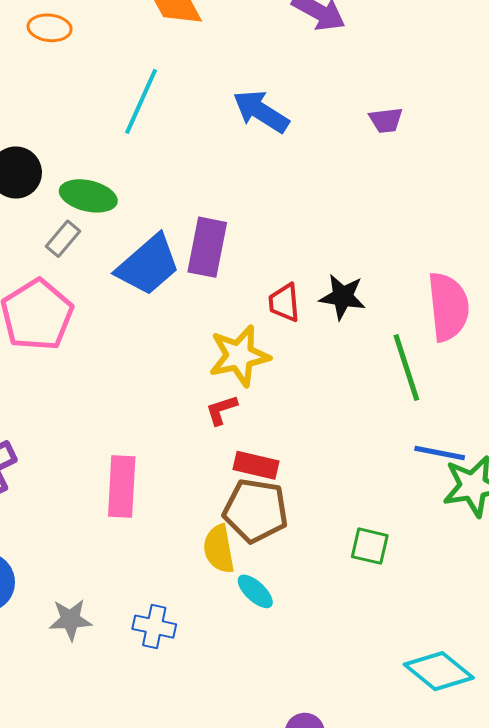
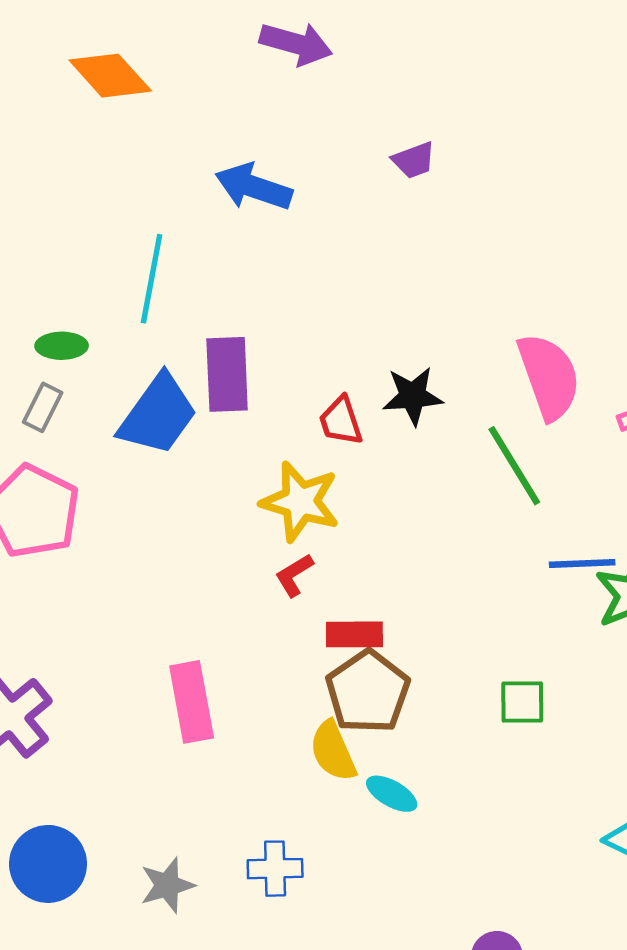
cyan line: (141, 101) -> (152, 279), moved
green ellipse: (88, 196) -> (62, 346), size x0.7
yellow star: (239, 356) -> (300, 502), turned -30
brown pentagon: (256, 511) -> (368, 692), turned -30

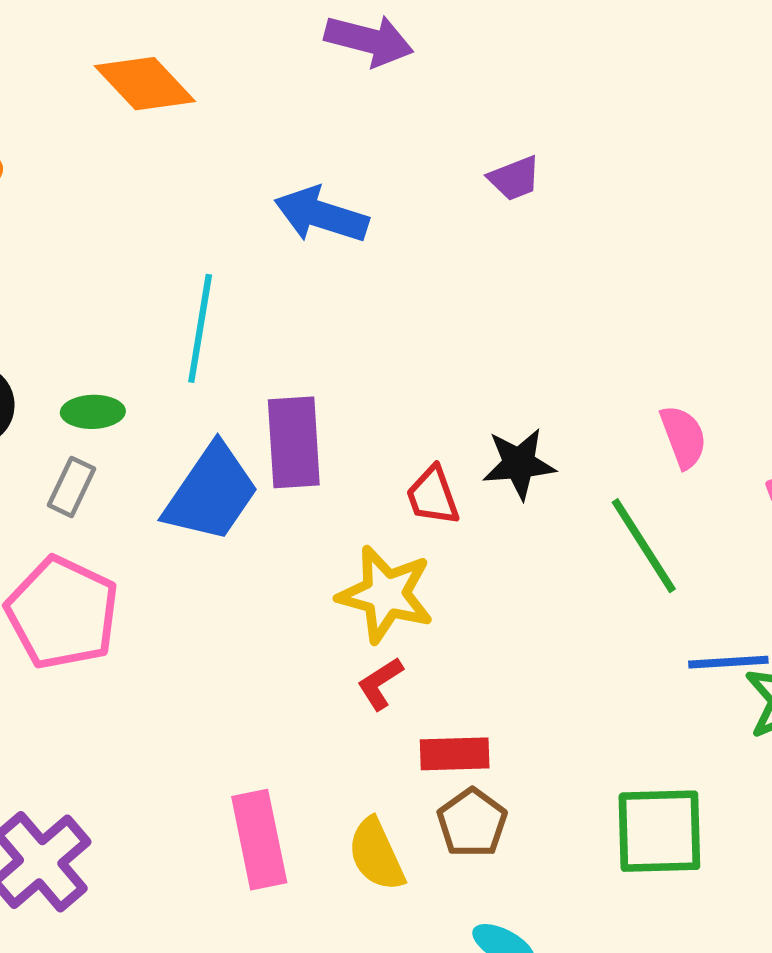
pink semicircle: (549, 377) -> (683, 437), size x0.6
brown pentagon: (368, 692) -> (472, 823), size x0.7
green square: (522, 702) -> (659, 831), size x1.6
yellow semicircle: (333, 751) -> (376, 854), moved

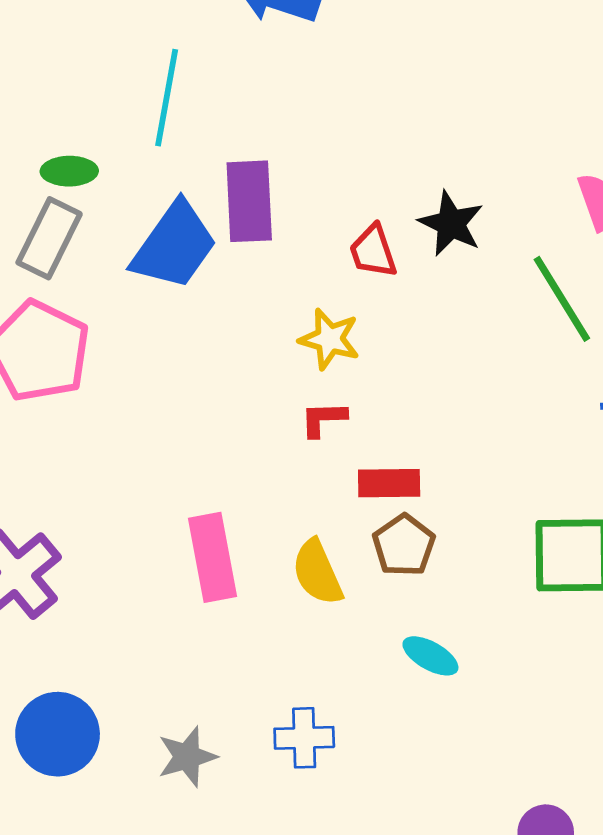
black star: (519, 464) -> (451, 224), turned 30
gray rectangle: (72, 487) -> (49, 238), size x1.5
yellow star: (386, 594) -> (329, 339), size x0.7
red L-shape: (380, 683) -> (323, 419), turned 30

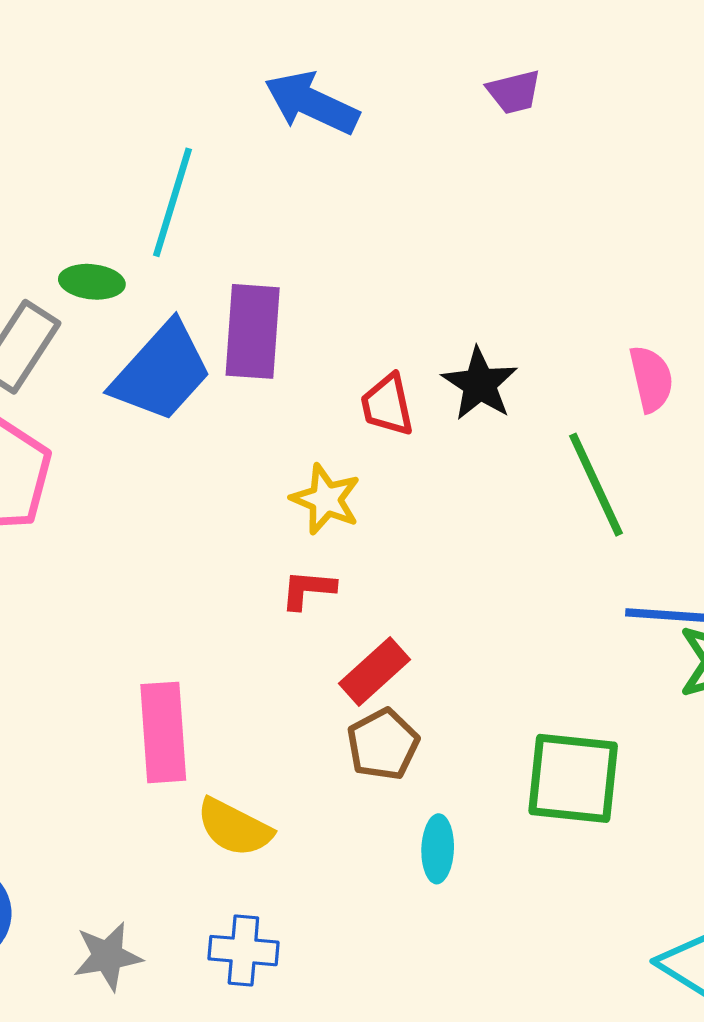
green ellipse: (69, 171) -> (92, 282), moved
red rectangle: (389, 483) -> (374, 671), turned -48
yellow semicircle: (317, 572) -> (234, 827), moved, turned -46
cyan ellipse: (430, 656) -> (438, 849), moved, turned 56

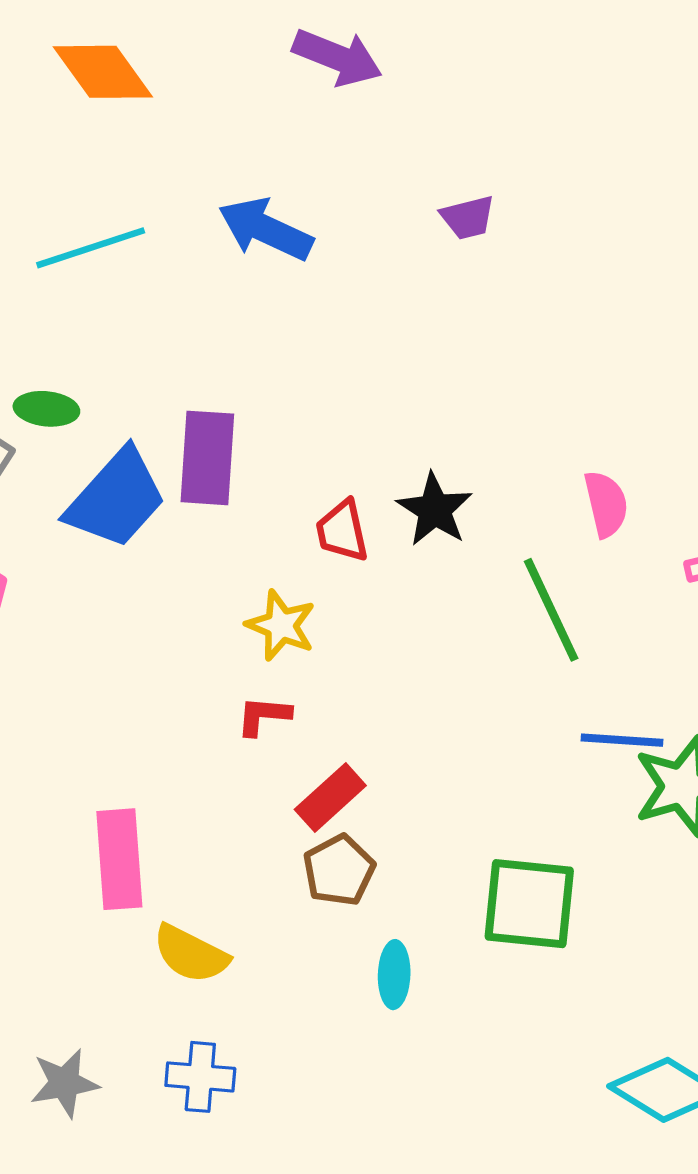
cyan line: (172, 202) -> (91, 248), moved, turned 55

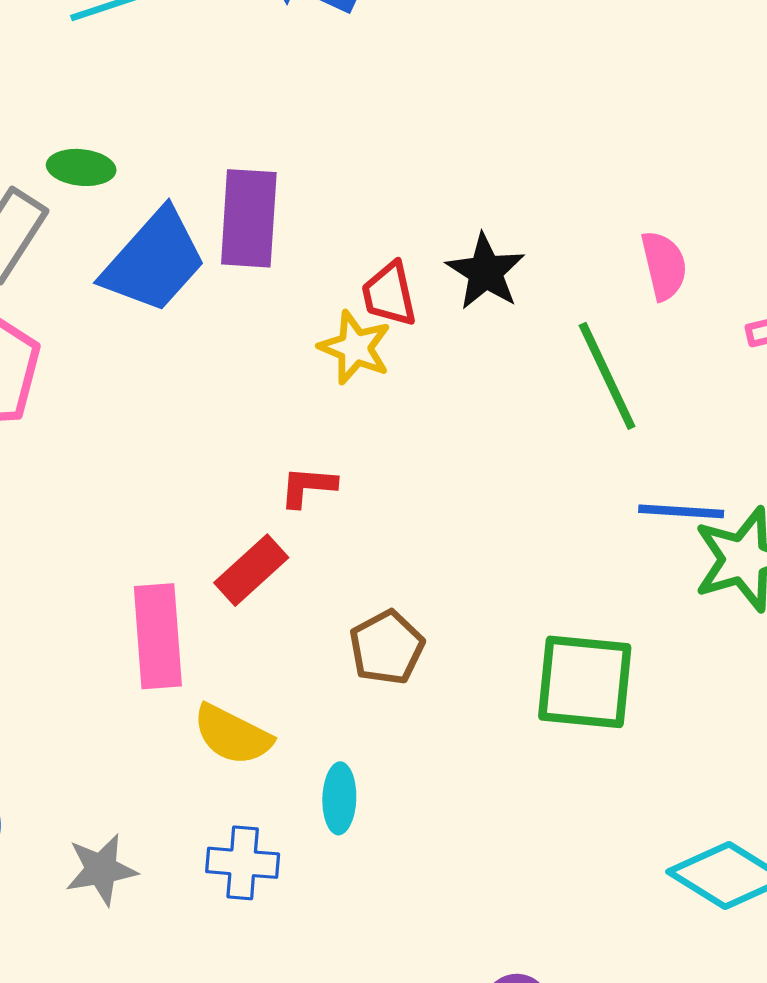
yellow star: (281, 625) -> (355, 348), moved
red rectangle: (330, 797) -> (251, 570), moved
cyan ellipse: (394, 975) -> (339, 798), moved

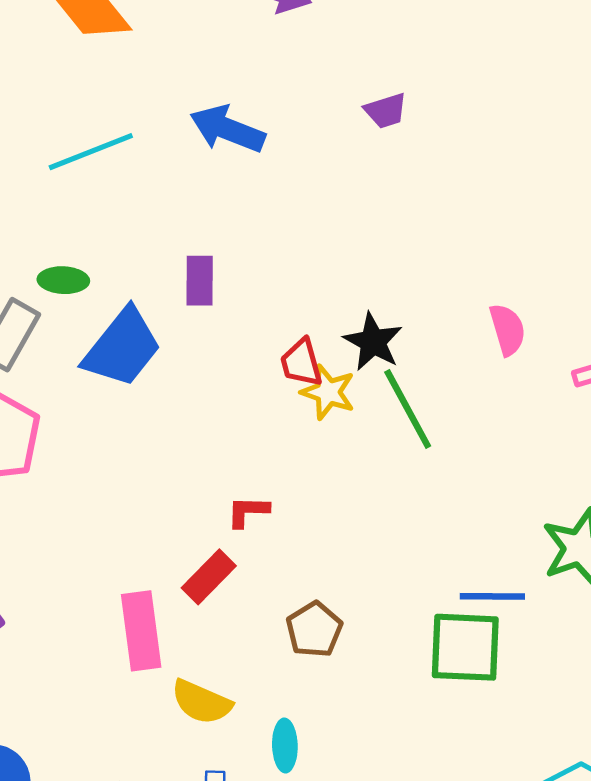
purple rectangle: (249, 218) -> (200, 281), moved, size x0.7
yellow star: (355, 348) -> (328, 392), moved
green line: (607, 376) -> (408, 409), moved
blue line: (681, 511) -> (492, 596), moved

